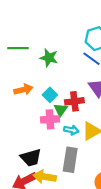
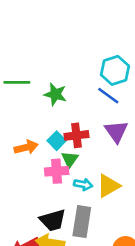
orange arrow: (23, 90) -> (26, 147), moved
red cross: (74, 101) -> (77, 135), moved
black trapezoid: (31, 158) -> (53, 220), moved

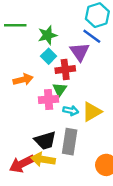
green star: (55, 94) -> (47, 35), turned -30
purple triangle: (116, 131) -> (80, 52), moved
cyan square: (57, 141) -> (49, 56), moved

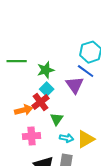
red cross: (65, 70) -> (41, 102), moved, turned -30
pink cross: (49, 99) -> (32, 136), moved

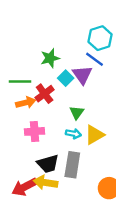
green line: (17, 61) -> (20, 81), moved
cyan square: (47, 89) -> (66, 78), moved
green triangle: (57, 119) -> (77, 113), moved

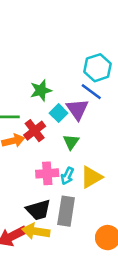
green triangle: (77, 113) -> (71, 142), moved
pink cross: (35, 131) -> (47, 173), moved
cyan arrow: (73, 134) -> (67, 176), turned 104

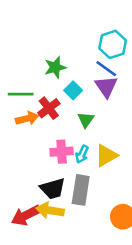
purple triangle: (77, 109) -> (106, 87), moved

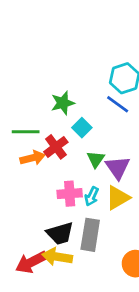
purple triangle: (106, 87) -> (118, 168), moved

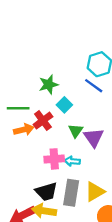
cyan arrow: (92, 196) -> (72, 161), turned 70
yellow triangle: (118, 198) -> (95, 192), moved

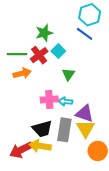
red cross: (43, 121) -> (39, 55), moved
purple triangle: (94, 137) -> (85, 114), moved, turned -36
yellow triangle: (95, 192) -> (86, 129), turned -30

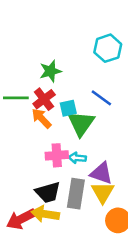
blue line: (85, 34) -> (101, 98), moved
cyan square: (58, 51) -> (68, 108), moved, turned 32
orange arrow: (22, 73) -> (41, 118), moved, turned -120
green triangle: (68, 74) -> (81, 123), size x1.6

